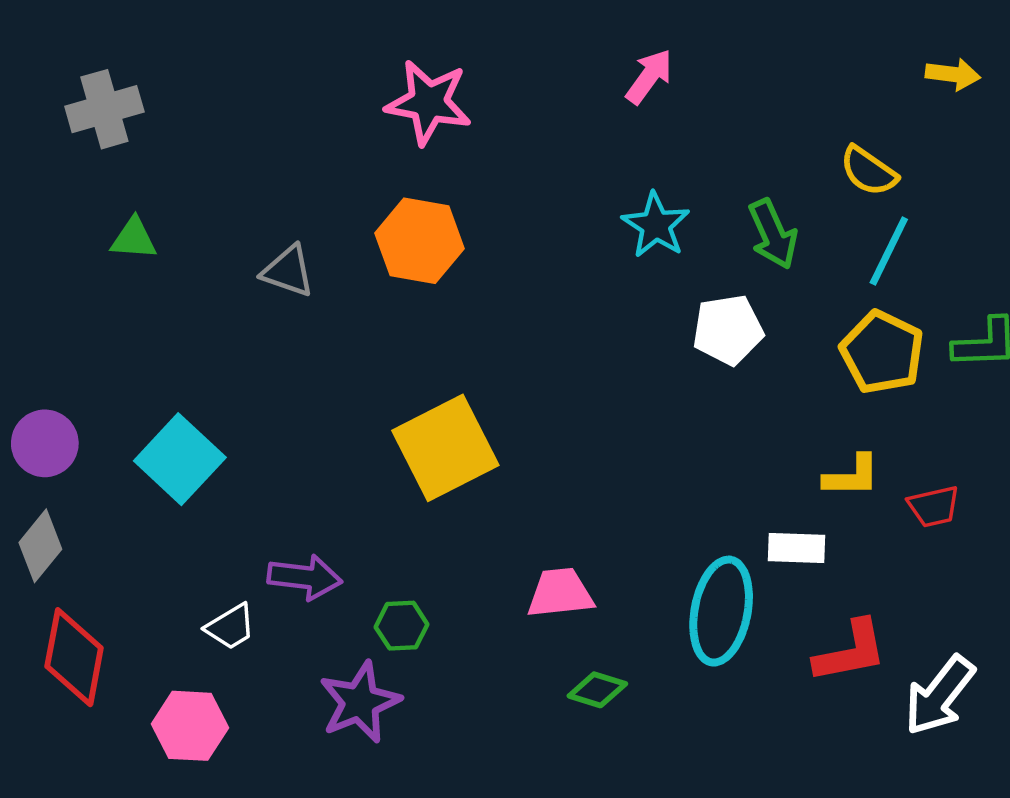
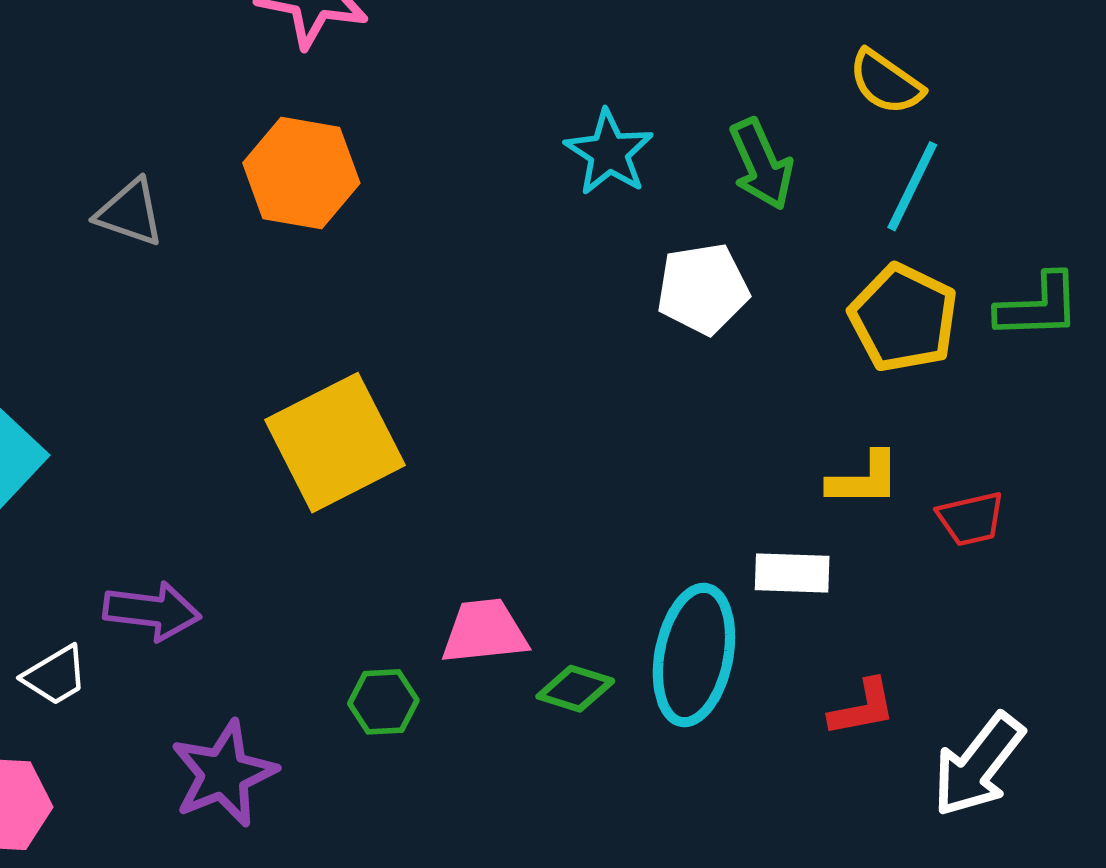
green hexagon: (402, 626) -> (383, 702), moved
red L-shape: (851, 652) -> (862, 708), size x0.7
green diamond: (597, 690) -> (575, 689), moved

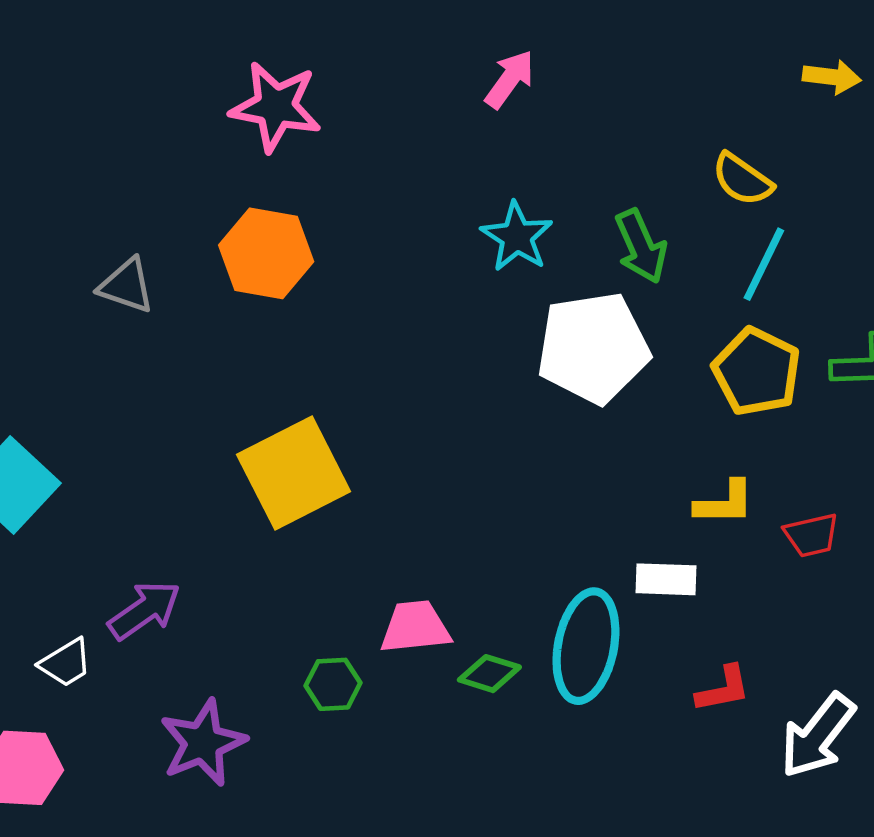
white pentagon: (703, 289) -> (593, 348), size x1.5
purple arrow: (152, 611) -> (144, 610), turned -42

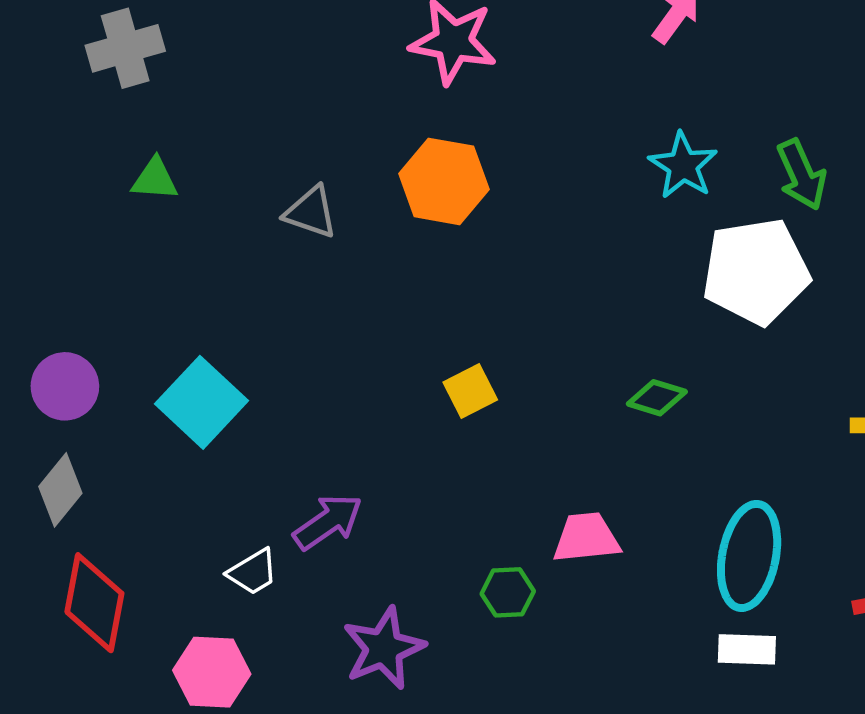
yellow square: (294, 473) -> (470, 391), size x0.5
white rectangle: (666, 579) -> (747, 649), moved
green diamond: (489, 674) -> (657, 398), moved

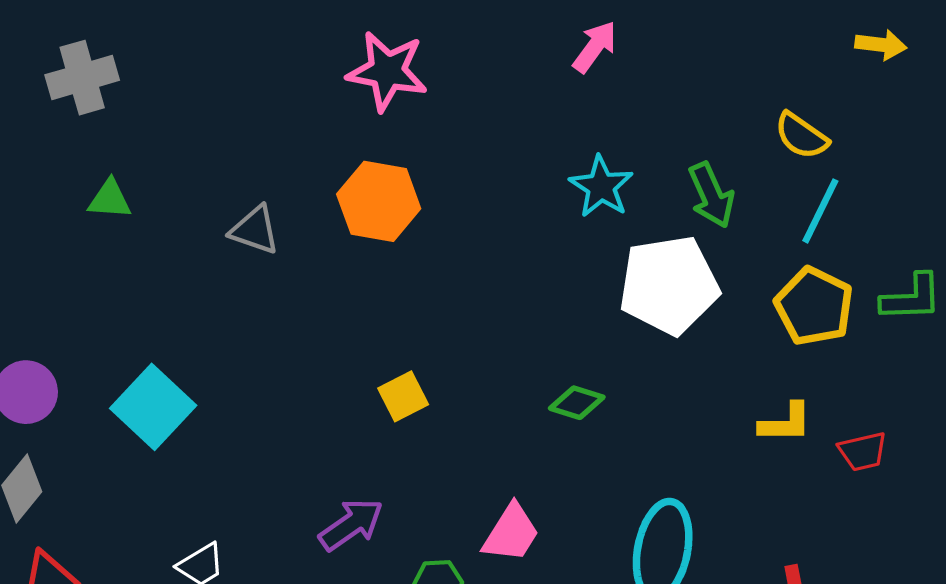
purple arrow: (328, 522) -> (351, 524), moved
pink trapezoid: (586, 538) -> (511, 533), turned 128

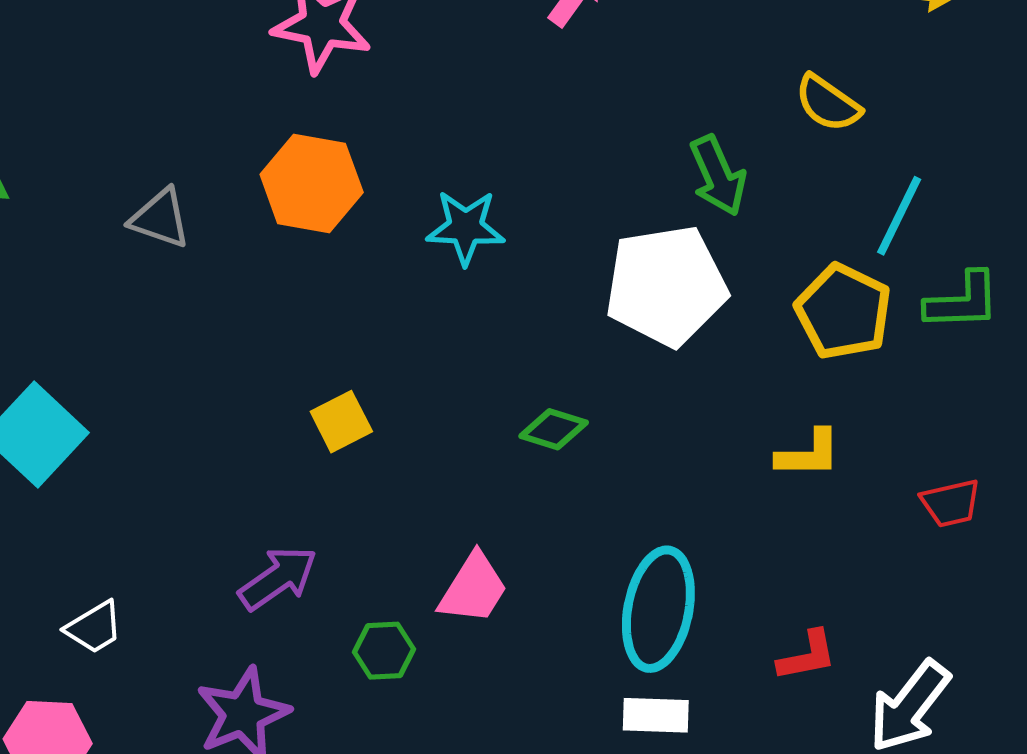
cyan star: (601, 187) -> (466, 227), moved, turned -30
cyan line: (820, 211) -> (899, 216), moved
red trapezoid: (863, 451) -> (951, 503), moved

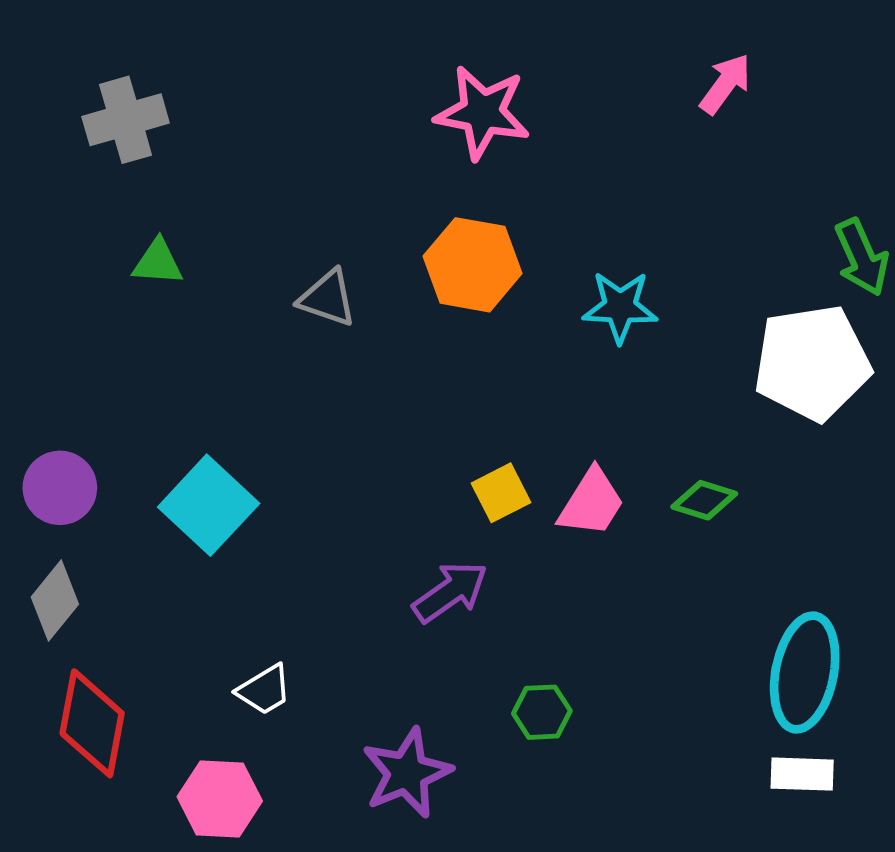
purple arrow: (278, 578) -> (450, 592), moved
pink trapezoid: (473, 588) -> (592, 503), moved

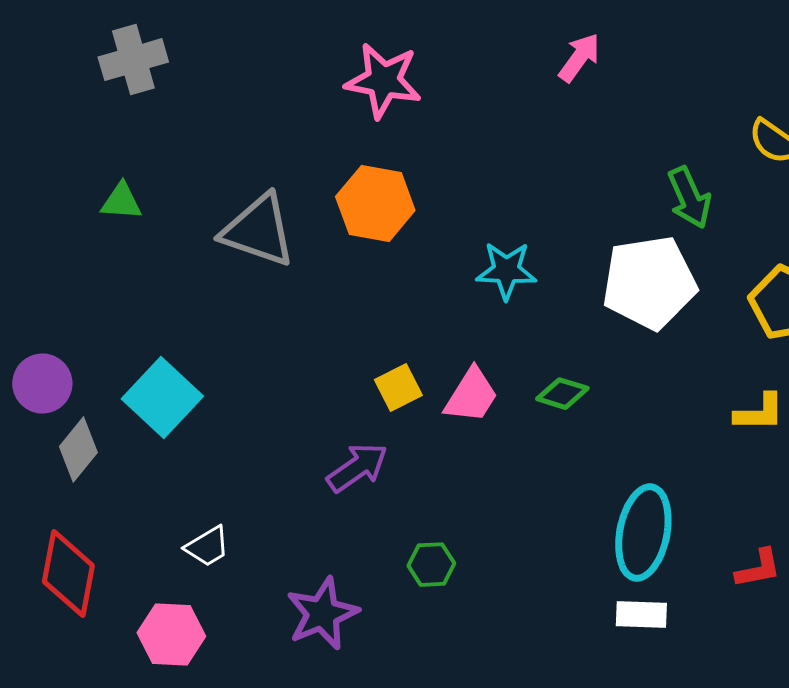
gray cross: (126, 120) -> (133, 60), moved
gray triangle: (328, 298) -> (258, 231), size x1.6
cyan star: (620, 307) -> (506, 271), moved
gray diamond: (55, 601) -> (78, 450), moved

